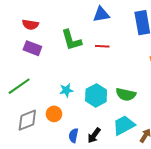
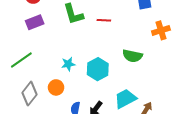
purple rectangle: (32, 48) -> (35, 22), turned -42
green semicircle: (126, 94) -> (132, 56), moved
gray diamond: (27, 120) -> (30, 94), turned -30

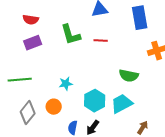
green line: (21, 60) -> (20, 80), turned 30
cyan hexagon: (98, 69) -> (95, 101), moved
cyan trapezoid: (125, 99) -> (122, 104), moved

